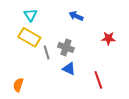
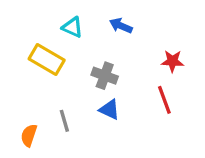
cyan triangle: (30, 15) -> (72, 27), moved, turned -32
gray line: (47, 52) -> (64, 121), moved
red line: (98, 80) -> (164, 100), moved

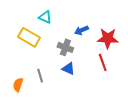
blue arrow: (121, 26) -> (82, 30), moved, turned -48
red star: (172, 61) -> (108, 38), size x1.5

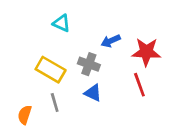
yellow rectangle: (29, 37) -> (51, 70), moved

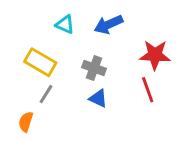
blue arrow: (111, 41) -> (108, 24), moved, size x1.4
yellow rectangle: (51, 70) -> (40, 62), moved
gray line: (55, 102) -> (46, 94), moved, turned 48

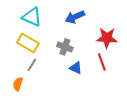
cyan triangle: (65, 24) -> (32, 17), moved, size x1.5
blue triangle: (98, 98) -> (76, 68), moved

